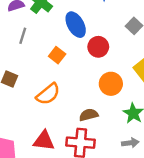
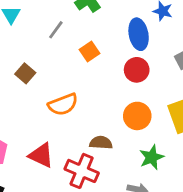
blue ellipse: (76, 25) -> (139, 34), moved
orange square: (57, 55) -> (90, 52), moved

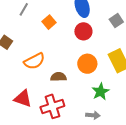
brown semicircle: (101, 143) -> (58, 77), moved
red cross: (82, 171) -> (52, 106), turned -35

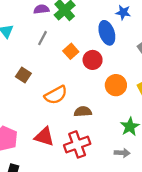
red circle: (83, 31) -> (93, 60), moved
orange circle: (87, 64) -> (116, 85), moved

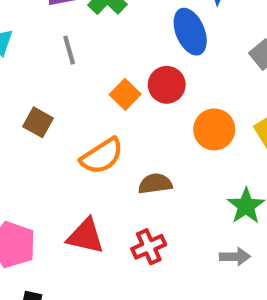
gray line: (43, 38) -> (69, 50), turned -40
orange square: (71, 51) -> (125, 94), moved
red cross: (77, 144) -> (149, 247), size x0.7

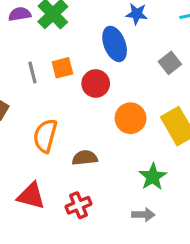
gray line: (69, 50) -> (32, 73), moved
orange square: (125, 94) -> (62, 68), moved, turned 30
orange semicircle: (102, 156) -> (45, 136), turned 136

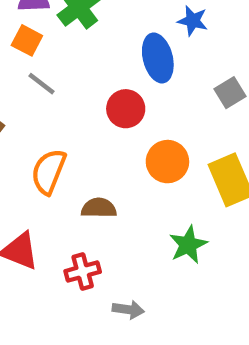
orange square: (62, 68) -> (27, 40), moved, turned 35
gray line: (32, 73) -> (41, 84), turned -45
gray arrow: (143, 215) -> (128, 310), moved

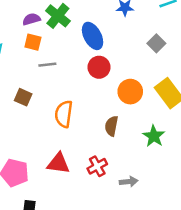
blue ellipse: (158, 58) -> (93, 36), moved
gray line: (41, 84) -> (47, 65), turned -30
brown semicircle: (99, 208) -> (111, 126), moved, turned -66

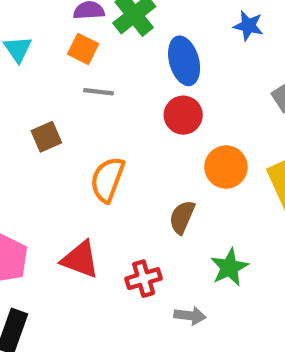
brown square: (23, 97) -> (46, 137), turned 30
green star: (154, 136) -> (229, 267), moved

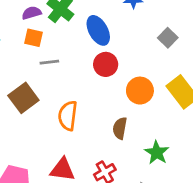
brown square: (46, 137) -> (23, 98), size x1.5

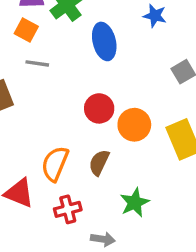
red circle: (106, 64) -> (99, 108), moved
orange semicircle: (68, 116) -> (55, 164), moved

